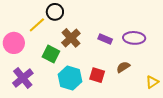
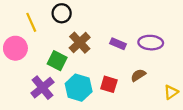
yellow line: (37, 25) -> (31, 22), moved, turned -72
purple cross: (23, 78) -> (42, 88), moved

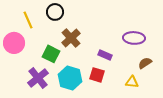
purple rectangle: (118, 44) -> (105, 55), moved
brown semicircle: (138, 75) -> (145, 63), moved
yellow triangle: (171, 92) -> (132, 82), moved, turned 40

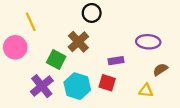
black circle: (55, 12) -> (92, 13), moved
purple rectangle: (105, 55) -> (116, 61), turned -32

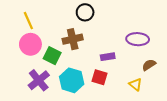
brown cross: (78, 42) -> (73, 39), turned 30
pink circle: (15, 47) -> (30, 44), moved
yellow triangle: (146, 91) -> (136, 84), turned 32

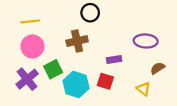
yellow line: (28, 21) -> (30, 21), turned -72
green square: (52, 56) -> (53, 69), moved, turned 36
purple cross: (39, 80) -> (27, 79), moved

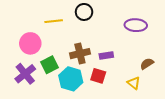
yellow line: (30, 21) -> (54, 21), moved
brown cross: (77, 41) -> (80, 54), moved
purple ellipse: (146, 41) -> (136, 25), moved

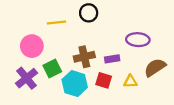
purple ellipse: (136, 25) -> (138, 40), moved
brown semicircle: (147, 64) -> (155, 67), size x1.5
yellow triangle: (134, 83) -> (130, 81), moved, turned -40

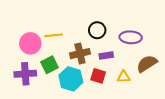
black circle: (89, 13) -> (97, 30), moved
yellow line: (56, 22) -> (54, 35), moved
purple cross: (26, 78) -> (25, 74), turned 35

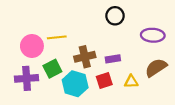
black circle: (97, 30) -> (115, 16), moved
purple ellipse: (131, 37) -> (153, 35), moved
red square: (98, 76) -> (104, 81), turned -35

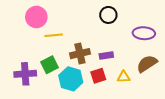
pink circle: (32, 46) -> (36, 17), moved

